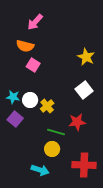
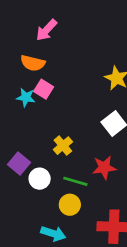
cyan star: (13, 97) -> (26, 97), moved
white circle: (30, 100) -> (40, 179), moved

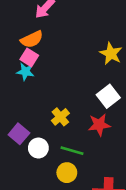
orange semicircle: (33, 63) -> (32, 39), turned -40
pink square: (44, 89) -> (29, 57), moved
red star: (104, 168) -> (99, 125), moved

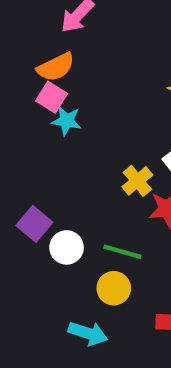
cyan star: (25, 72) -> (67, 121), moved
yellow cross: (60, 117) -> (137, 181), moved

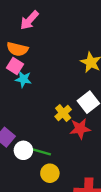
orange semicircle: (56, 67) -> (17, 49), turned 40
green line: (122, 252) -> (40, 152), moved

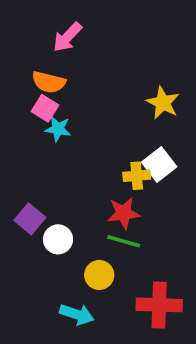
yellow cross: (63, 113) -> (137, 176), moved, turned 35
red star: (80, 129) -> (124, 213), moved
green line: (40, 152) -> (124, 241), moved

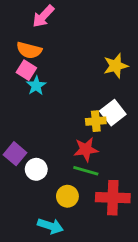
yellow star: (163, 103) -> (116, 66), turned 30
cyan star: (58, 129) -> (36, 86), turned 30
red cross: (159, 305) -> (113, 198), moved

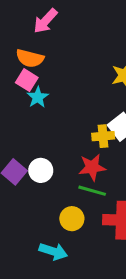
white circle: (36, 169) -> (41, 170), moved

